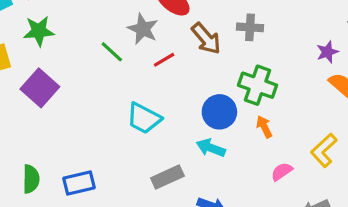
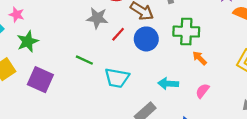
green line: (112, 52) -> (84, 60), moved
blue circle: (219, 112) -> (146, 39), moved
pink semicircle: (282, 172) -> (202, 91), moved

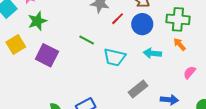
orange arrow: (200, 58) -> (180, 44), moved
cyan arrow: (168, 84) -> (152, 53), moved

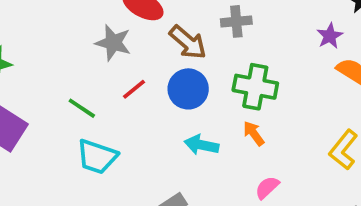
red line: (118, 19) -> (134, 89), moved
cyan trapezoid: (115, 57) -> (97, 157), moved

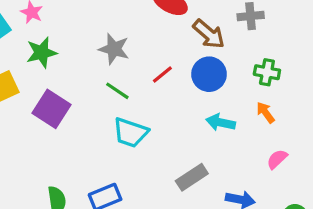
gray star: (113, 43) -> (114, 49), moved
green cross: (255, 87) -> (267, 72), size x0.7

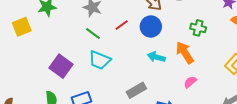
green cross: (267, 72) -> (198, 28), moved
purple square: (51, 109) -> (61, 66), moved
orange arrow: (266, 113) -> (185, 52), size x1.6

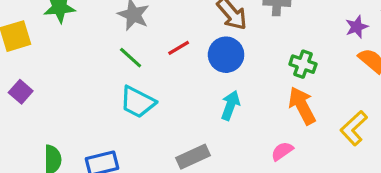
orange arrow: (185, 52) -> (302, 106), moved
cyan arrow: (156, 57) -> (230, 105), turned 90
purple square: (61, 66) -> (21, 92), moved, size x0.6

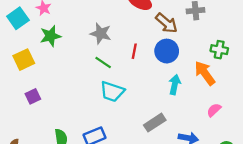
red line: (179, 48) -> (134, 51), turned -40
purple square: (21, 92) -> (33, 96), turned 32
orange arrow: (302, 106) -> (205, 73), moved

